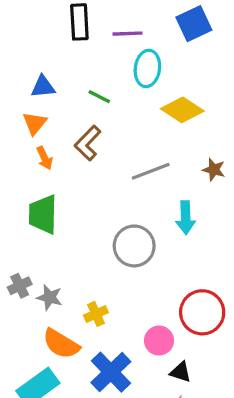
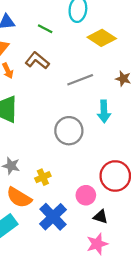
brown L-shape: (88, 143) -> (37, 60), turned 85

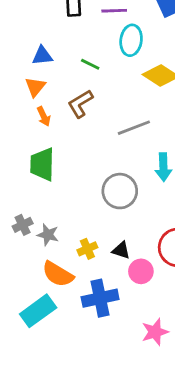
brown L-shape: (37, 60) -> (80, 104), turned -70
blue cross: (53, 217) -> (100, 298), turned 32
black triangle: (101, 217) -> (121, 250), moved

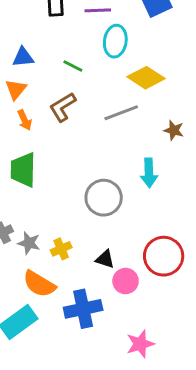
gray line: (134, 128) -> (121, 113), moved
yellow cross: (87, 249) -> (61, 249), moved

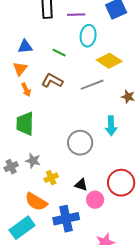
brown L-shape: (63, 107) -> (52, 81), turned 60
gray star: (29, 243) -> (33, 161), moved

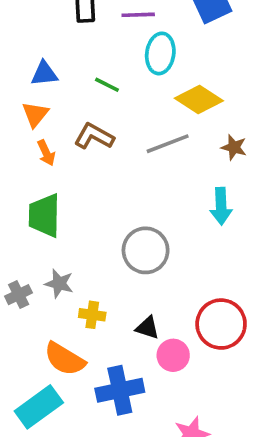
brown star: (128, 97) -> (234, 147), moved
cyan arrow: (111, 126) -> (221, 206), moved
yellow cross: (51, 178) -> (92, 315), turned 32

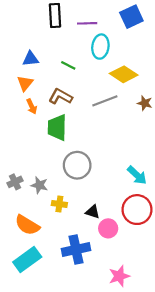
cyan arrow: (221, 206) -> (137, 175), moved, turned -45
green trapezoid: (44, 215) -> (57, 128), moved
gray circle: (146, 250) -> (77, 165), moved
gray cross: (19, 295) -> (15, 182), moved
orange semicircle: (65, 359) -> (27, 225), moved

